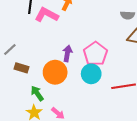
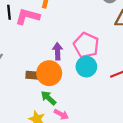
brown rectangle: (21, 68) -> (33, 75), moved
green arrow: (37, 93) -> (48, 98), moved

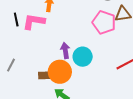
pink pentagon: (86, 45) -> (104, 22), moved
cyan circle: (86, 67) -> (83, 57), moved

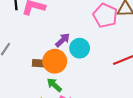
purple arrow: (65, 50) -> (63, 40), turned 49

